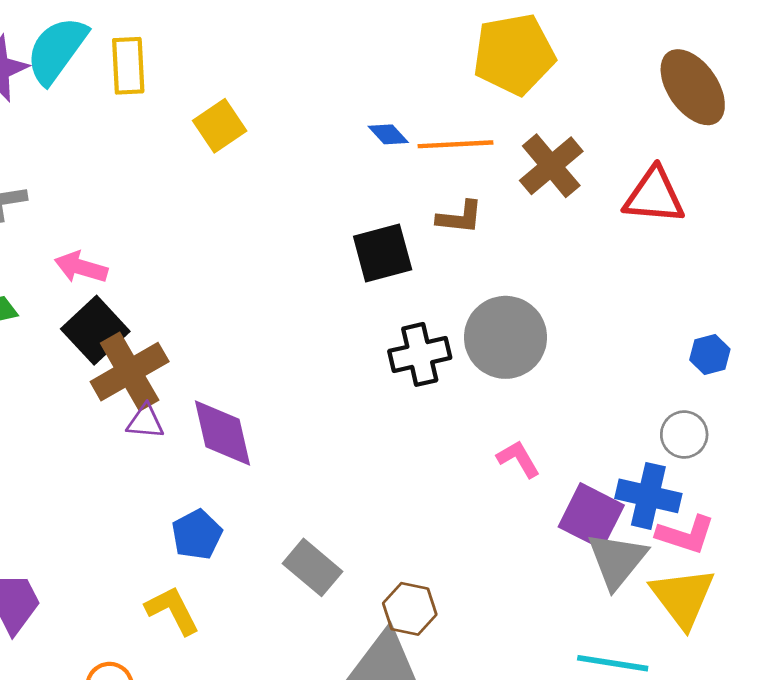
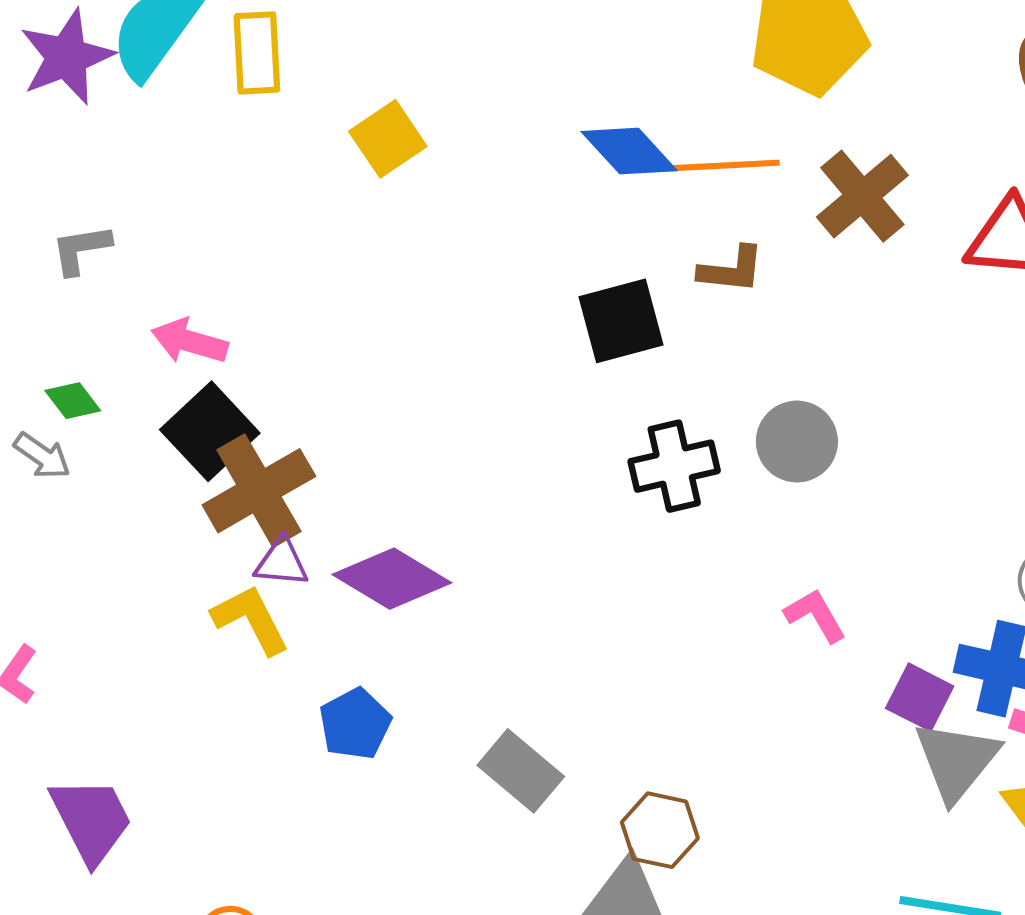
blue diamond: (388, 134) -> (629, 151), size x1.6
gray circle: (505, 337) -> (797, 442), size x0.7
purple diamond: (222, 433) -> (392, 579), turned -46
purple square: (591, 516) -> (920, 697), size x0.7
yellow L-shape: (172, 610) -> (251, 620), moved

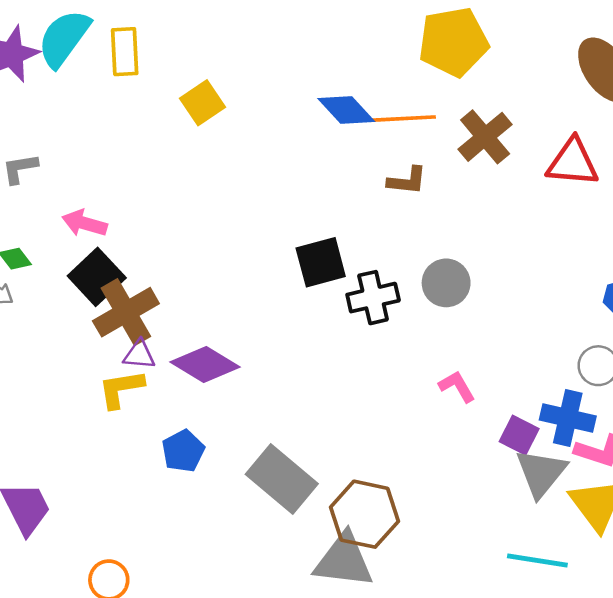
black square: (621, 321) -> (321, 262), moved
yellow L-shape: (251, 620) -> (121, 389), turned -72
gray rectangle: (521, 771) -> (282, 479), size x1.4
brown hexagon: (660, 830) -> (365, 514), size x1.5

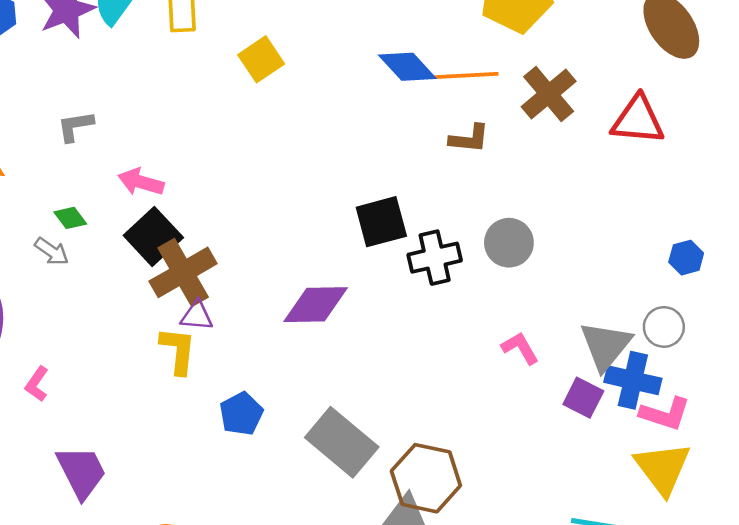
purple diamond: (205, 364) -> (316, 305), moved, turned -32
yellow L-shape: (121, 389) -> (178, 351), turned 105
gray triangle: (541, 473) -> (606, 346), moved

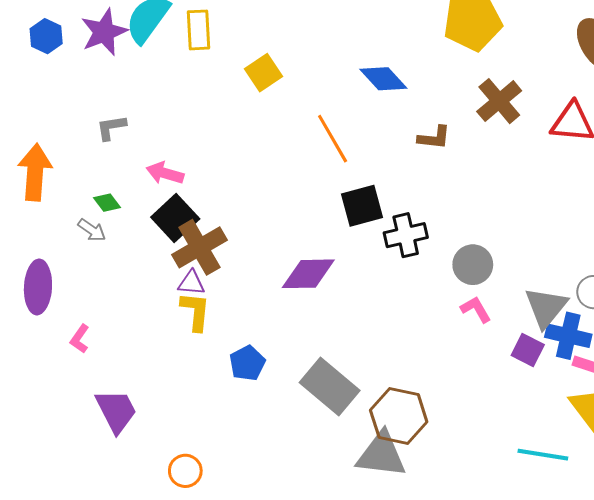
orange line: (466, 75) -> (333, 139), moved, turned 63
gray circle: (509, 243) -> (473, 265), moved
purple triangle: (197, 316) -> (191, 283), moved

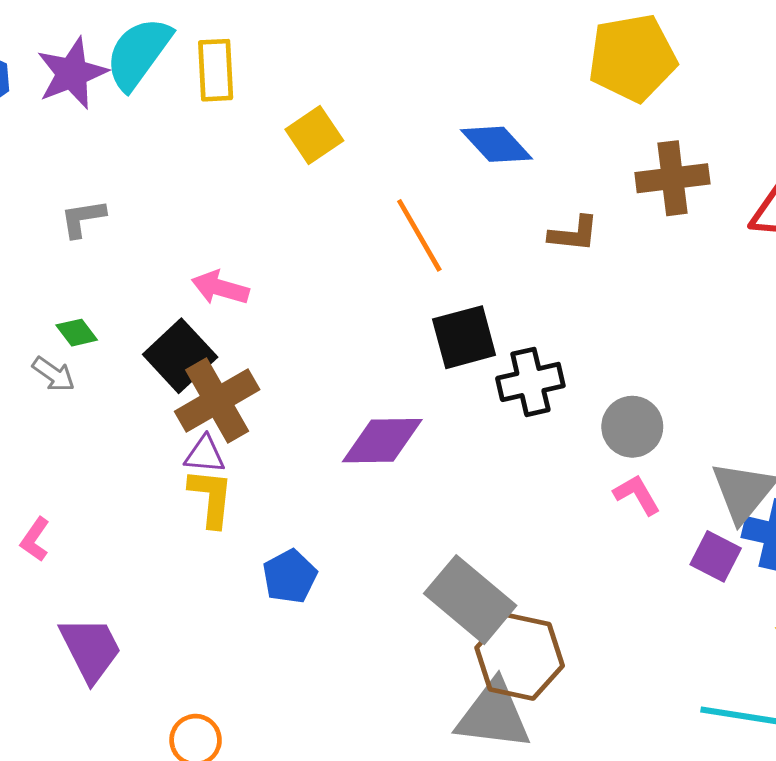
brown cross: (499, 101) -> (672, 178), turned 33
pink arrow: (165, 173) -> (220, 288), moved
gray rectangle: (330, 387) -> (470, 600), moved

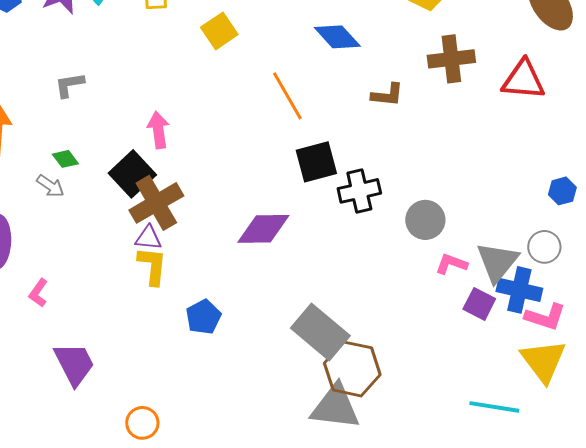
pink arrow: (220, 288) -> (158, 130), turned 66
pink L-shape: (637, 495) -> (451, 264), moved, turned -40

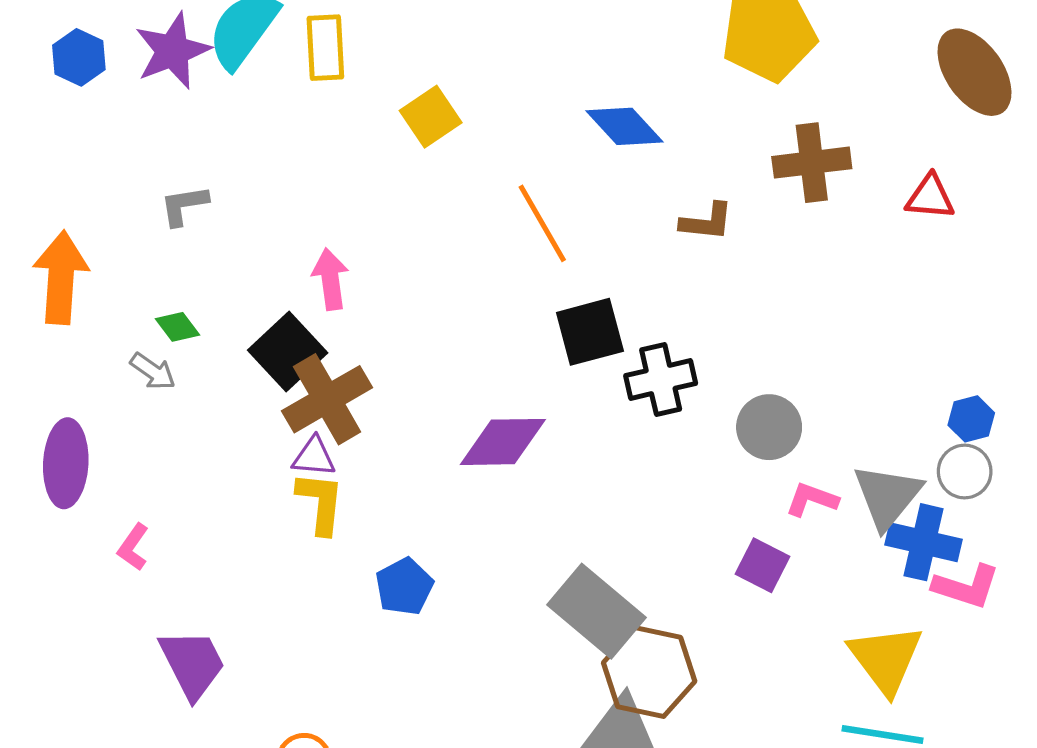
red triangle: (523, 80) -> (930, 197), size x0.7
blue hexagon: (562, 191) -> (971, 419), moved
purple square: (479, 304) -> (762, 565), moved
yellow triangle: (543, 361) -> (886, 659), moved

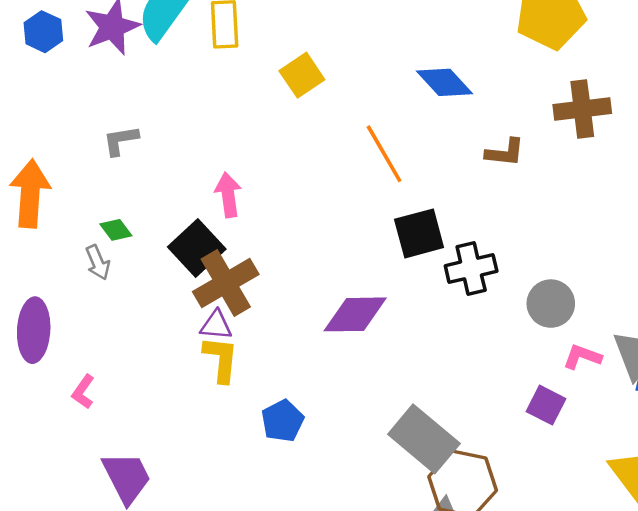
gray arrow: (153, 371) -> (98, 262), turned 32

